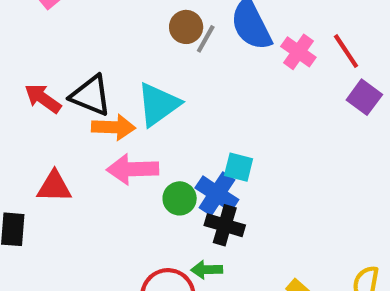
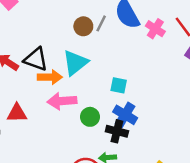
brown circle: (186, 27) -> (83, 26), moved
cyan square: (239, 167) -> (119, 85), moved
blue cross: (217, 194) -> (125, 115), moved

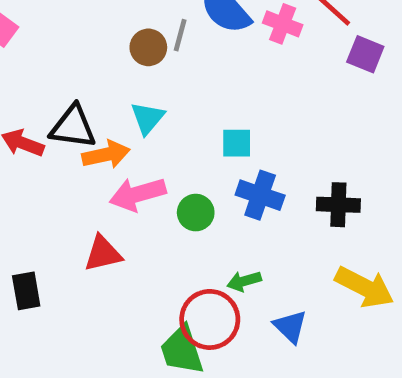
cyan triangle: (75, 63) -> (147, 118), size x0.7
red triangle: (17, 113) -> (103, 254), moved
black cross: (117, 131) -> (338, 205), moved

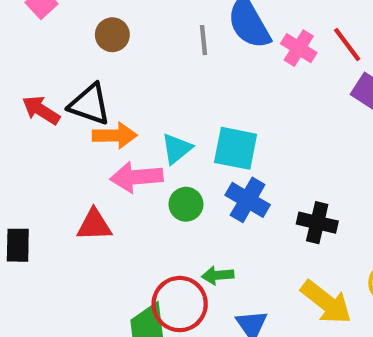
gray line: (180, 35) -> (203, 40), turned -32
brown circle: (148, 47) -> (112, 35), moved
cyan triangle: (147, 118) -> (177, 149), moved
cyan square: (237, 143) -> (236, 148), size x1.5

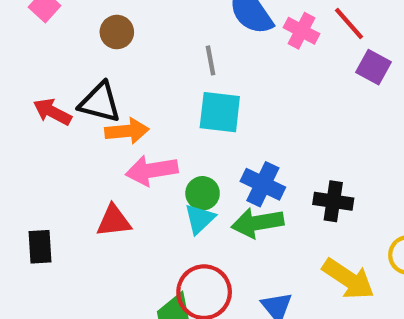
gray line: (203, 40) -> (211, 60), moved
cyan square: (236, 148) -> (220, 112), moved
cyan triangle: (177, 149) -> (200, 219), moved
green arrow: (218, 275) -> (258, 223), moved, size x1.6

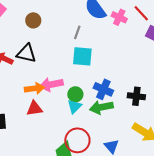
gray line: (211, 60) -> (77, 32), turned 32
orange arrow: (127, 131) -> (34, 88), moved

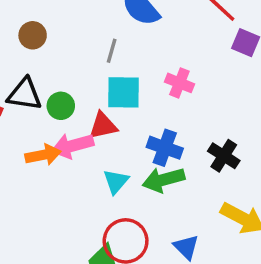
pink cross: (119, 17) -> (179, 83), moved
green circle: (75, 94) -> (61, 106), moved
black cross: (136, 96) -> (224, 156), turned 30
red triangle: (34, 108) -> (103, 126), moved

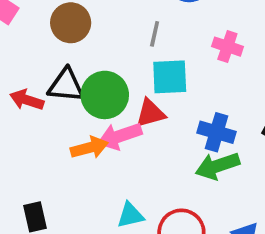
brown circle: (33, 35) -> (71, 23), size x1.4
pink cross: (179, 83) -> (227, 47), moved
green circle: (61, 106) -> (105, 95), size x1.6
cyan triangle: (116, 181) -> (130, 215), moved, turned 40

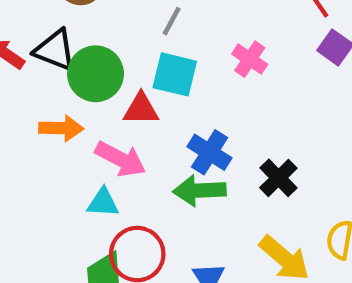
pink arrow: (120, 136) -> (120, 159), moved, turned -150
cyan triangle: (130, 215) -> (103, 203), moved

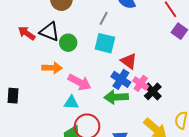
pink cross: (250, 59) -> (141, 83), moved
green circle: (96, 74) -> (68, 43), size x0.7
red triangle: (141, 109) -> (129, 61), moved, turned 36

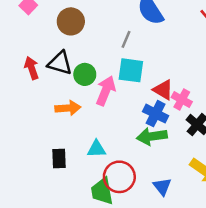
red arrow: (27, 33) -> (32, 68), turned 42
pink arrow: (80, 82) -> (106, 91), moved, turned -90
pink cross: (141, 83) -> (182, 100), moved
black rectangle: (13, 96) -> (59, 159), moved

